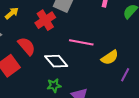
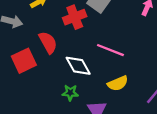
yellow semicircle: (110, 57) -> (118, 83), moved

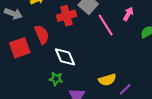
pink line: (110, 50) -> (106, 25), moved, turned 30
yellow semicircle: (118, 83) -> (107, 80), moved

